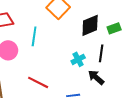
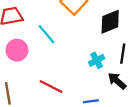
cyan line: (34, 36) -> (47, 34), turned -48

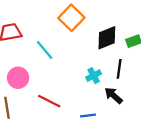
pink circle: (17, 50) -> (18, 78), moved

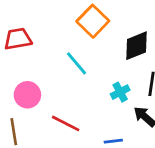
cyan line: (45, 50) -> (76, 63), moved

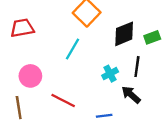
cyan line: (76, 63) -> (73, 49), turned 70

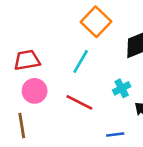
red trapezoid: (22, 28) -> (27, 60), moved
red line: (63, 101) -> (79, 102), moved

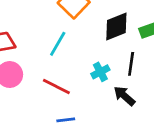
blue line: (115, 134) -> (66, 120), moved

